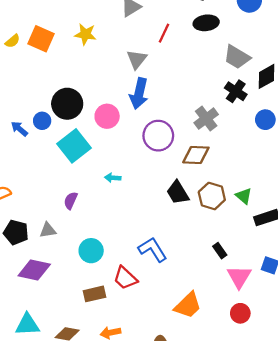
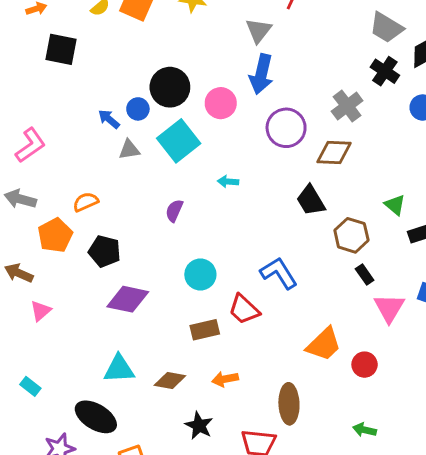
brown hexagon: (212, 196) -> (351, 235), moved
gray triangle: (48, 230) -> (129, 150), moved
red circle: (240, 313) -> (365, 365), moved

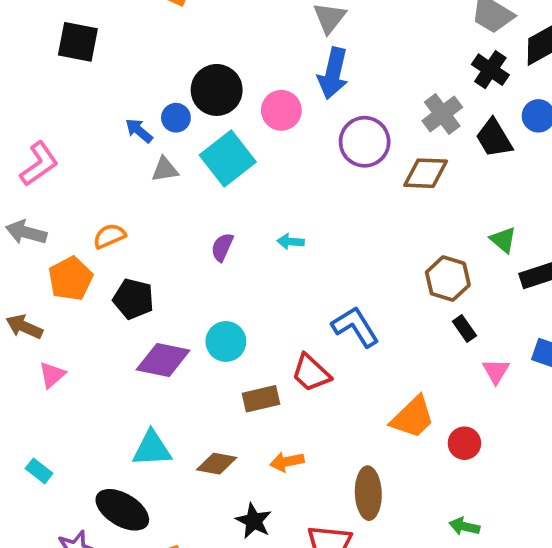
cyan arrow: (228, 182) -> (291, 242), moved
black trapezoid: (311, 200) -> (494, 138), moved
cyan circle: (200, 275) -> (226, 341), moved
pink triangle: (389, 308) -> (496, 371), size x0.7

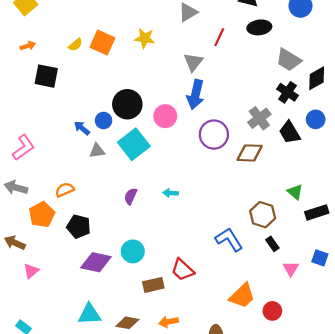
blue L-shape: (355, 327) -> (229, 240), moved

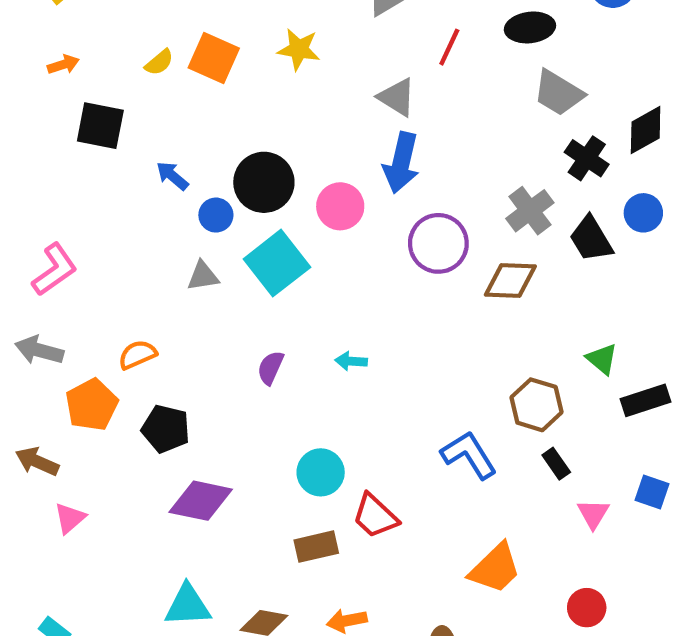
gray trapezoid: (289, 60) -> (558, 93), moved
gray triangle: (193, 62) -> (397, 97), turned -36
blue arrow: (82, 128) -> (172, 176), moved
cyan circle: (133, 251) -> (321, 472), moved
red circle: (272, 311) -> (587, 608), moved

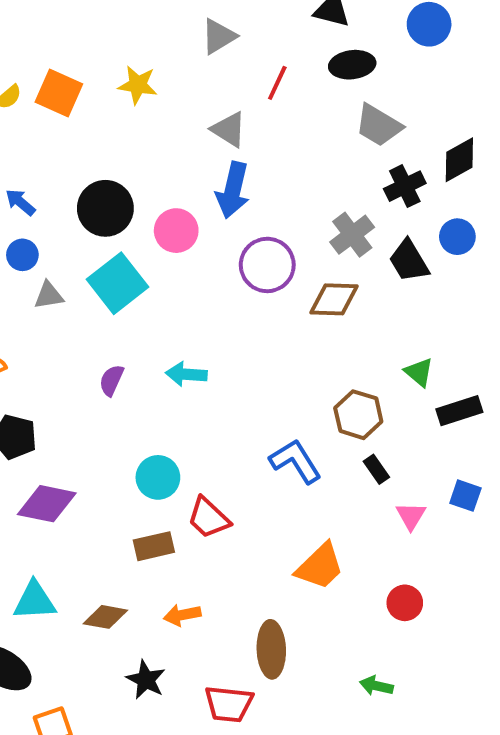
black cross: (587, 158) -> (405, 186), turned 30
blue circle: (216, 215) -> (22, 255), moved
cyan arrow: (351, 361) -> (186, 374), size x1.4

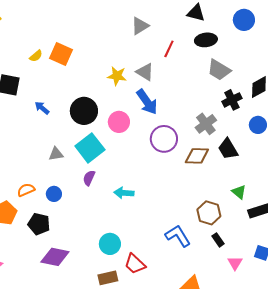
yellow star: (138, 85) -> (117, 76), moved
blue arrow: (233, 190) -> (147, 102), turned -48
blue circle: (22, 255) -> (54, 194), moved
black trapezoid: (409, 261) -> (228, 149), moved
purple semicircle: (111, 380) -> (89, 178), moved

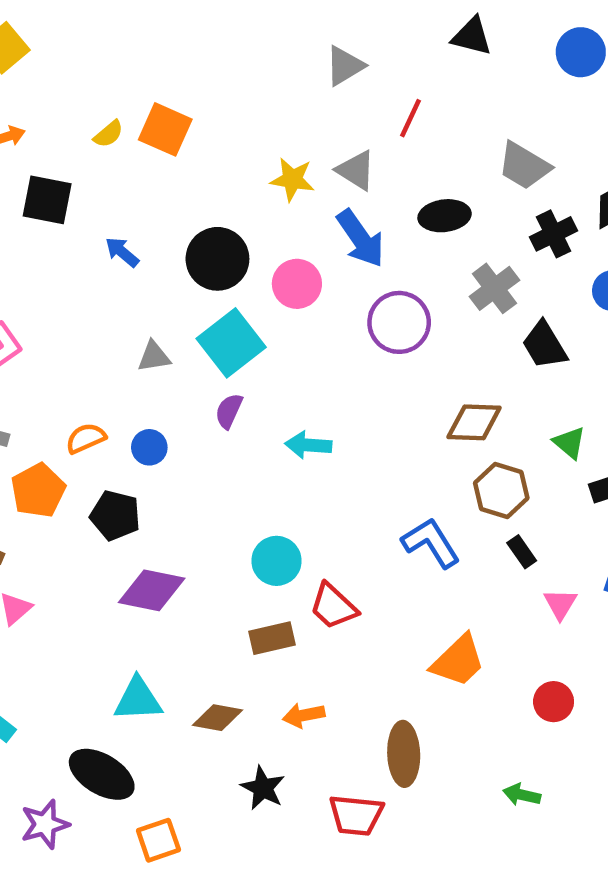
black ellipse: (206, 40) -> (445, 216), moved
brown diamond: (197, 156) -> (474, 422), moved

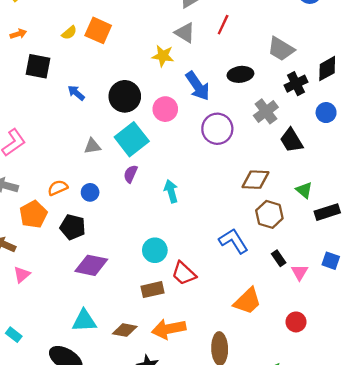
gray triangle: (356, 170) -> (185, 33), moved
cyan arrow: (308, 445) -> (171, 191), turned 70
black rectangle: (522, 552) -> (279, 258), moved
orange arrow: (304, 715) -> (169, 329), size x1.6

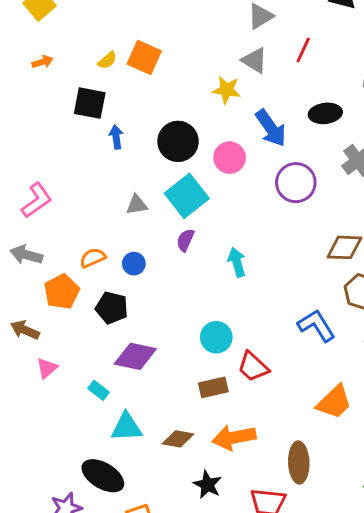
black square: (38, 66) -> (90, 103), moved
blue arrow: (76, 93) -> (116, 137), turned 42
cyan rectangle: (14, 335) -> (98, 390), moved

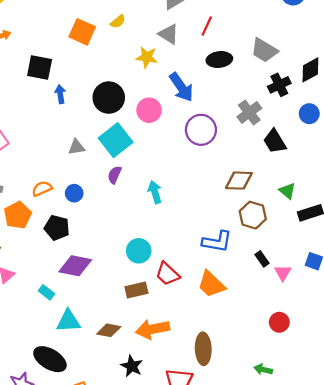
yellow semicircle: (107, 60) -> (118, 21), moved
black ellipse: (325, 113) -> (219, 60), moved
blue L-shape: (316, 325) -> (217, 242), turned 132
orange trapezoid: (334, 402) -> (211, 284), moved, turned 88

